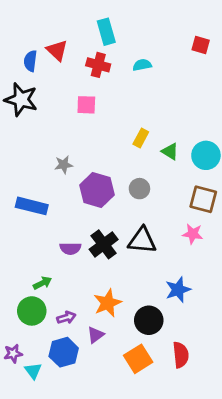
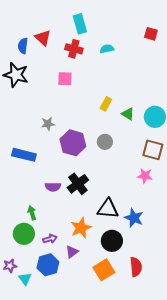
black triangle: (142, 240) -> (108, 209), moved
green arrow: (42, 283) -> (32, 213), turned -80
blue star: (178, 290) -> (134, 218), turned -30

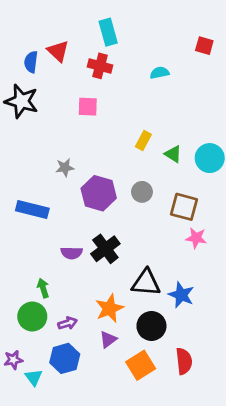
cyan semicircle: (107, 49) -> (160, 73), moved
brown square: (153, 150) -> (184, 207), moved
purple triangle: (72, 252) -> (108, 340), moved

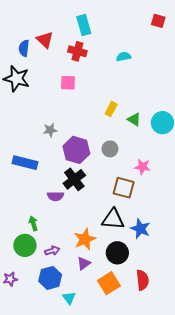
red square: (204, 46) -> (158, 21), moved
brown square: (184, 207) -> (124, 188), moved
pink star: (196, 238) -> (142, 167), moved
black cross: (105, 249) -> (74, 179), moved
cyan triangle: (34, 377) -> (69, 298), moved

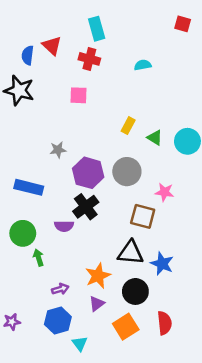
gray circle: (110, 149) -> (127, 172), size x1.5
green circle: (25, 245) -> (23, 233), moved

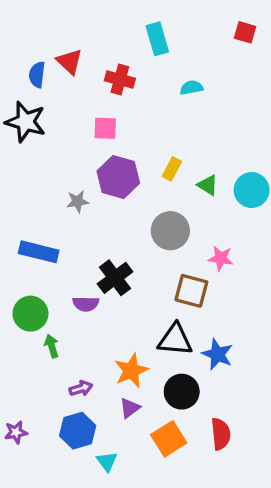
cyan rectangle: (97, 29) -> (157, 39), moved
purple hexagon: (88, 173) -> (118, 177), moved

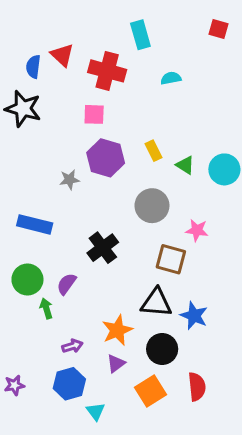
red cross: (120, 79) -> (107, 71), size x1.4
yellow rectangle: (172, 169) -> (153, 151), turned -54
purple semicircle: (86, 304) -> (67, 284), moved, turned 125

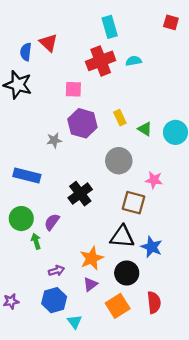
red cross: (107, 71) -> (101, 61), moved, turned -36

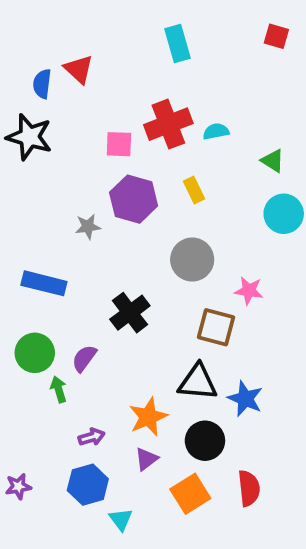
red cross: (101, 61) -> (168, 124), moved
cyan semicircle: (134, 61) -> (216, 131), moved
green triangle: (145, 129) -> (273, 161), moved

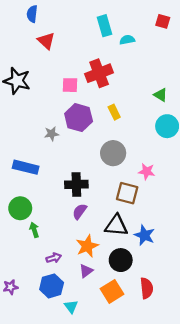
blue semicircle: (42, 84) -> (32, 14), moved
cyan semicircle: (216, 131) -> (127, 40), moved
black cross: (130, 313) -> (76, 184), turned 35
purple semicircle: (84, 358) -> (80, 211), moved

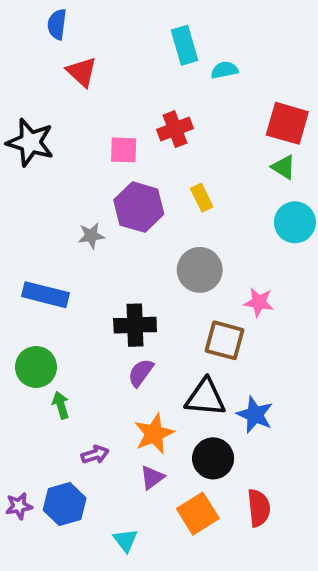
red square: (163, 21) -> (287, 123), moved, size x1.6
red cross: (99, 73) -> (175, 129), size x0.7
blue hexagon: (52, 286) -> (65, 504), moved

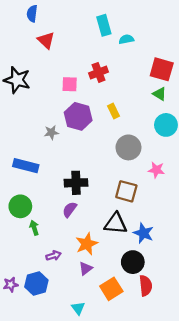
gray circle: (200, 270) -> (128, 147), moved
pink star: (259, 302) -> (156, 170), moved
purple semicircle: (141, 373) -> (70, 210), moved
black circle: (213, 458) -> (133, 262), moved
cyan triangle: (125, 540) -> (78, 308), moved

